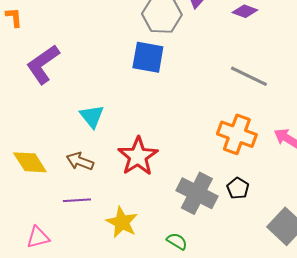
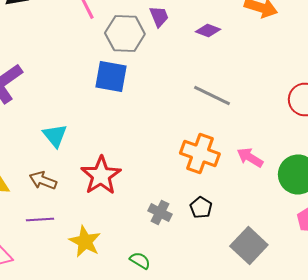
gray cross: (197, 193) -> (160, 212), size x0.6

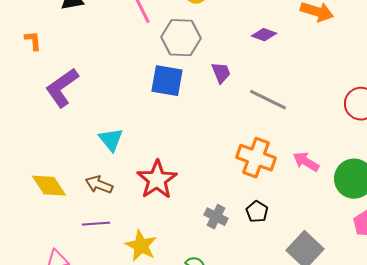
purple trapezoid: (159, 16) -> (221, 73), moved

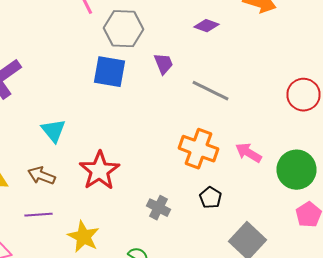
black pentagon: (257, 212) -> (210, 198), moved

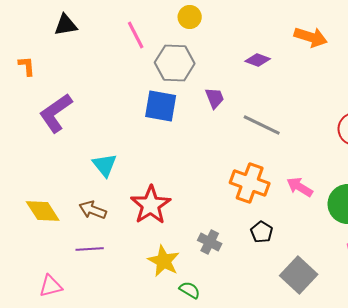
yellow star: (84, 237) -> (164, 261), moved

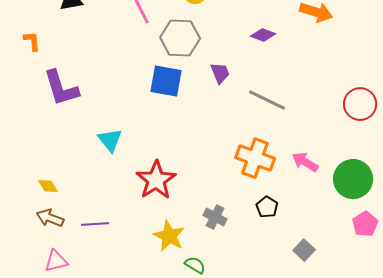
purple L-shape: (56, 113) -> (61, 88), turned -72
brown arrow: (93, 210) -> (50, 218), moved
yellow diamond: (43, 211) -> (48, 186), size x0.6
gray square: (299, 275) -> (304, 250), size x0.6

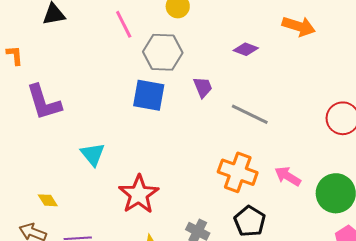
yellow diamond: (48, 186) -> (48, 200), moved
black pentagon: (267, 207) -> (250, 221), size x1.4

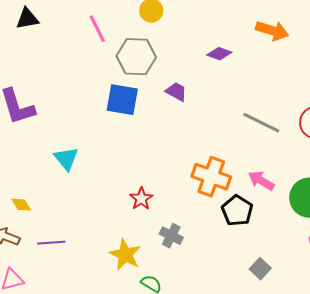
purple trapezoid: (203, 87) -> (176, 92), turned -40
gray line: (250, 114) -> (261, 123), moved
red star: (139, 194) -> (141, 199), moved, size x0.6
black pentagon: (250, 221) -> (237, 211), moved

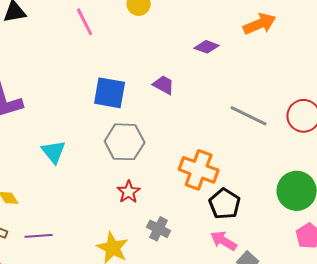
orange arrow: (272, 31) -> (260, 24), turned -40
gray hexagon: (136, 57) -> (125, 142), moved
pink arrow: (261, 181) -> (224, 241), moved

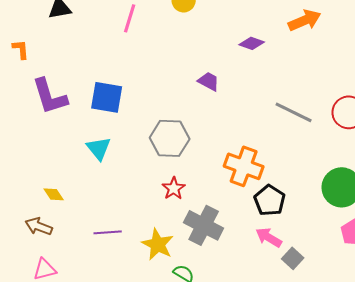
pink line: (85, 22) -> (130, 18), turned 44
blue square: (110, 93) -> (107, 97), moved
gray cross: (159, 229) -> (204, 225), size x1.6
purple line: (39, 236) -> (108, 232), moved

